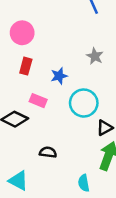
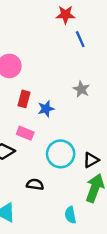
red rectangle: (26, 66) -> (24, 99), moved
cyan circle: (84, 103) -> (61, 154), moved

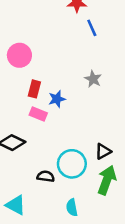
pink rectangle: (25, 133) -> (38, 114), moved
cyan circle: (61, 154) -> (72, 164), moved
cyan semicircle: (70, 215) -> (72, 208), moved

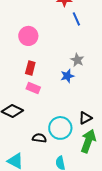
pink circle: (19, 55) -> (28, 36), moved
blue star: (57, 99) -> (67, 76), moved

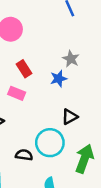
red rectangle: (30, 68) -> (24, 69), moved, turned -48
black triangle: (85, 118) -> (70, 117), moved

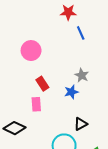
pink rectangle: (17, 93) -> (36, 104), turned 64

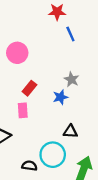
red rectangle: (42, 84) -> (29, 88), turned 72
black triangle: (81, 124) -> (70, 131), turned 32

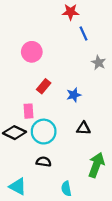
gray star: (72, 79) -> (99, 63), moved
pink rectangle: (23, 110) -> (29, 111), moved
cyan circle: (53, 155) -> (44, 132), moved

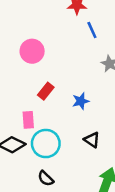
black triangle: (83, 128) -> (92, 140), turned 32
black semicircle: (44, 162) -> (46, 178), turned -144

